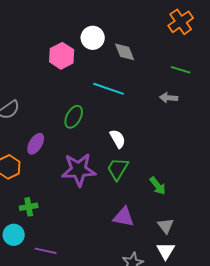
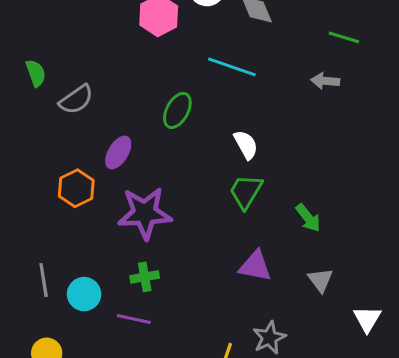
purple star: (79, 170) -> (145, 213), moved
green cross: (29, 207) -> (145, 277), moved
white triangle: (166, 251) -> (367, 319), moved

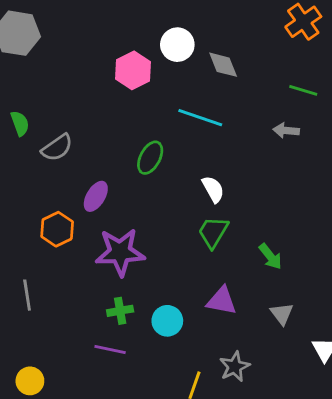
gray line: (44, 280) -> (27, 295), moved
cyan circle: (84, 294) -> (167, 321), moved

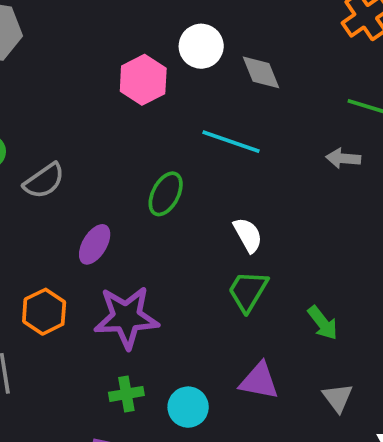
orange hexagon: (57, 229) -> (44, 312), moved

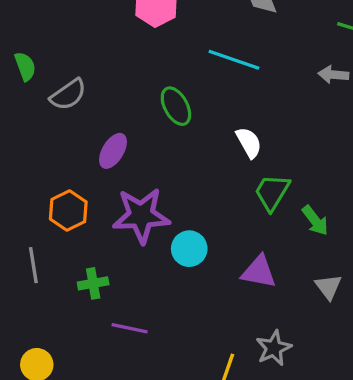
green ellipse: (166, 194) -> (176, 106), turned -57
green trapezoid: (248, 291) -> (272, 192), moved
green cross: (126, 394) -> (93, 283), moved
cyan circle: (188, 407) -> (189, 249), moved

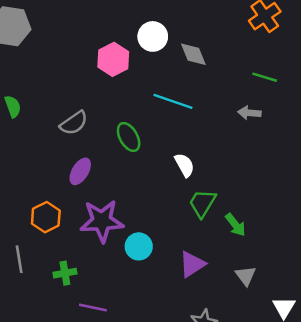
gray semicircle: (68, 95) -> (74, 123), moved
purple triangle: (259, 272) -> (192, 264), turned -44

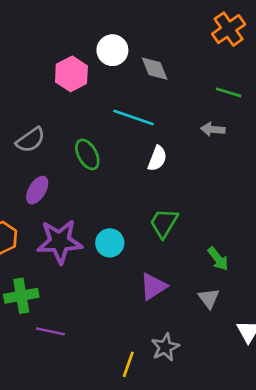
white semicircle: (185, 165) -> (157, 158), moved, turned 50
green arrow: (235, 225) -> (218, 259), moved
cyan circle: (139, 246) -> (110, 243), moved
green cross: (65, 273) -> (21, 296), size x1.4

